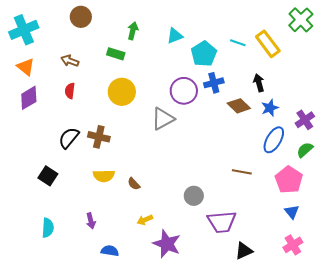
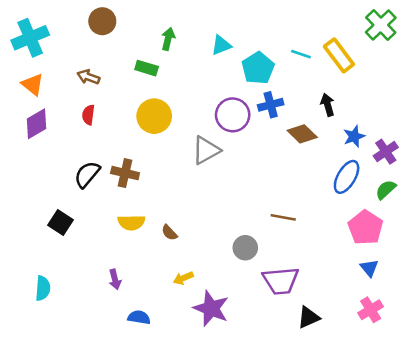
blue star: (270, 108) -> (354, 136), moved
brown line: (242, 172) -> (283, 217), moved
cyan semicircle: (48, 228) -> (43, 288), moved

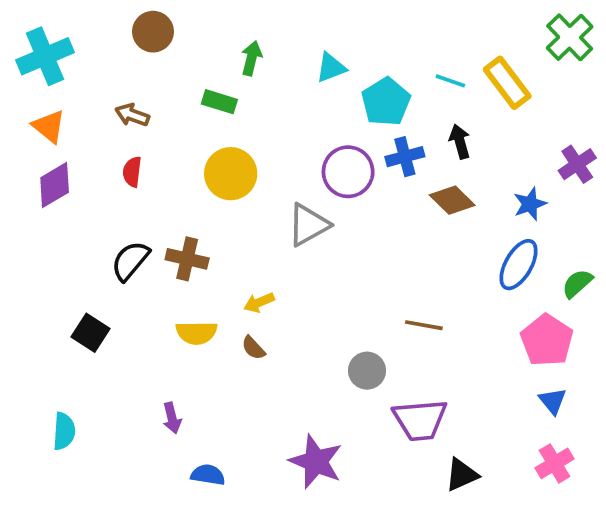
black arrow: (328, 105) -> (460, 141), moved
purple cross: (386, 152) -> (577, 164), moved
yellow arrow: (183, 278) -> (259, 302), moved

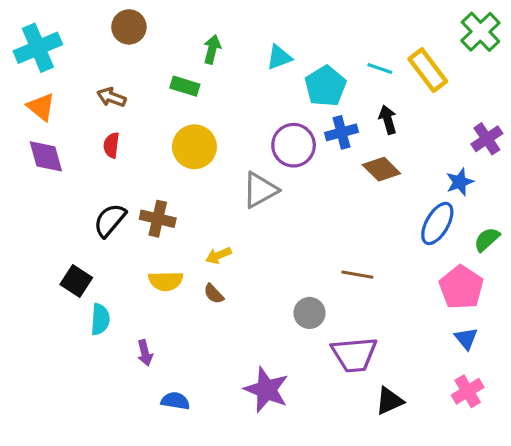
purple diamond: (55, 185) -> (46, 156), turned -75
blue star: (530, 204) -> (460, 182), moved
cyan semicircle: (64, 431) -> (100, 319), moved

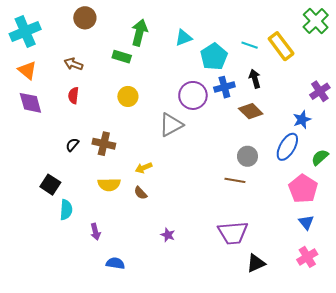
green arrow: (212, 49) -> (139, 33), size x1.4
yellow circle: (194, 147) -> (128, 96), size x0.7
black semicircle: (110, 220) -> (72, 145), size x0.6
gray circle: (310, 313) -> (247, 156), moved
purple star: (266, 390) -> (168, 235), moved, size x0.5

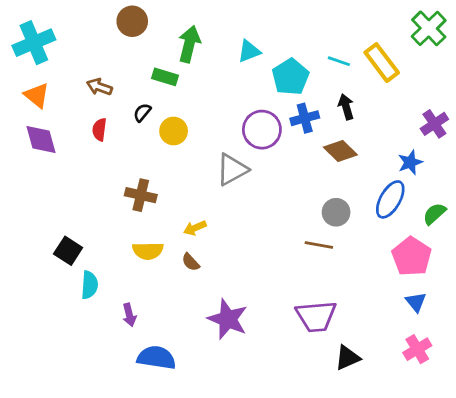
brown circle: (85, 18) -> (132, 21), moved
black semicircle: (72, 145) -> (142, 112), moved
purple star: (168, 235) -> (228, 319), size x2.0
blue semicircle: (115, 263) -> (156, 358), size x1.5

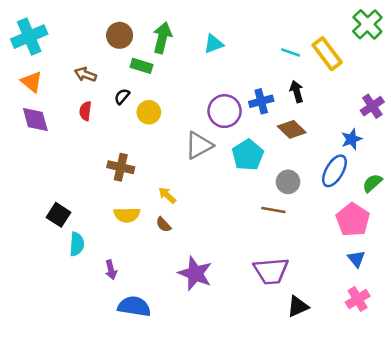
brown circle: (132, 21) -> (120, 35), moved
cyan pentagon: (290, 77) -> (248, 155), moved
yellow arrow: (195, 228) -> (167, 195), turned 66

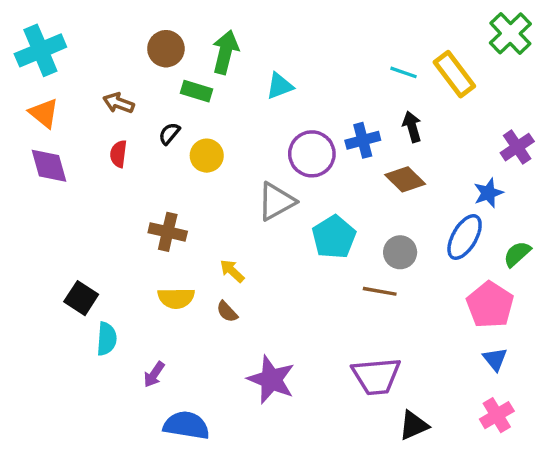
cyan triangle: (214, 44) -> (280, 86), moved
cyan pentagon: (248, 155) -> (334, 237), moved
purple arrow: (111, 270) -> (154, 374), turned 48

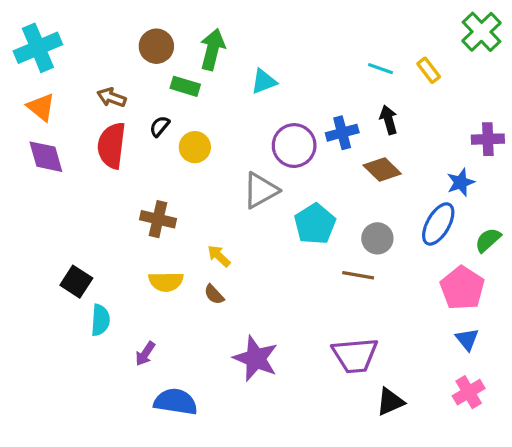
yellow rectangle: (454, 74) -> (429, 70), size x0.6
purple cross: (517, 147) -> (488, 139), turned 32
red semicircle: (118, 154) -> (112, 146), size x1.8

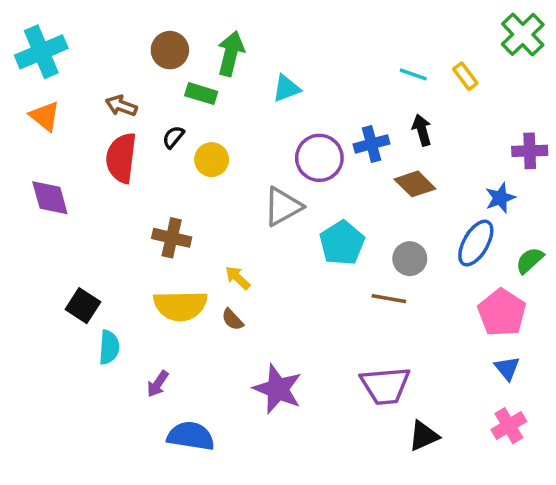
purple diamond: (46, 157) -> (50, 198), moved
yellow semicircle: (166, 282) -> (180, 306), size x1.4

